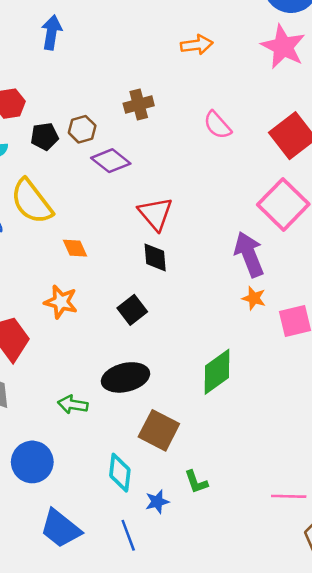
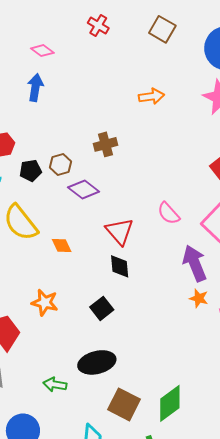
pink semicircle: (217, 125) -> (169, 213), moved
orange diamond: (75, 248) -> (62, 246), moved
green diamond: (217, 372) -> (170, 403), moved

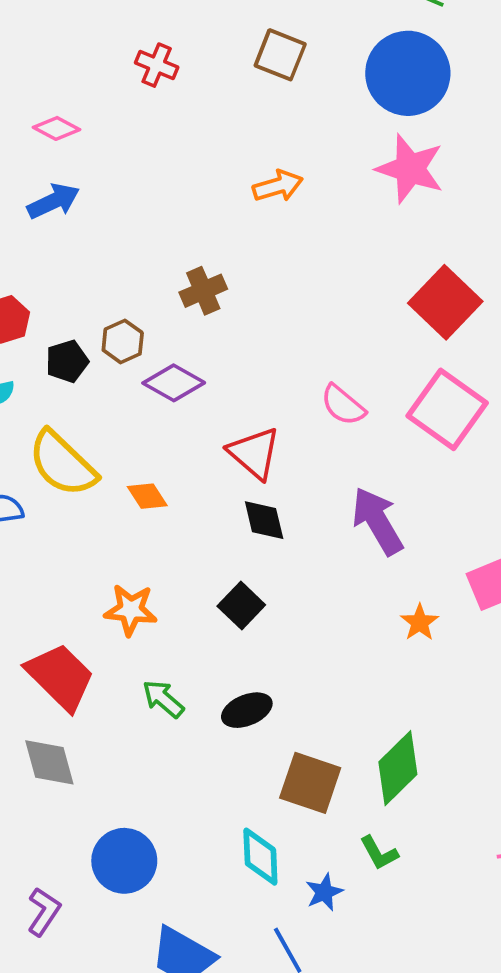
blue arrow: (35, 88) -> (53, 201), turned 64
purple arrow: (195, 263) -> (377, 521), moved
orange star: (199, 298) -> (420, 622), moved, turned 30
black ellipse: (97, 362) -> (247, 710), size x0.7
green arrow: (55, 385) -> (163, 699), moved, turned 40

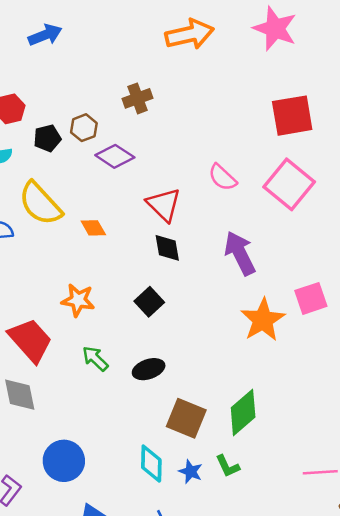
orange arrow: (278, 186) -> (190, 34), size x1.5
red square: (445, 302) -> (292, 116), turned 33
orange star: (420, 622) -> (263, 320), size x1.8
blue star: (324, 892) -> (191, 472), moved, turned -30

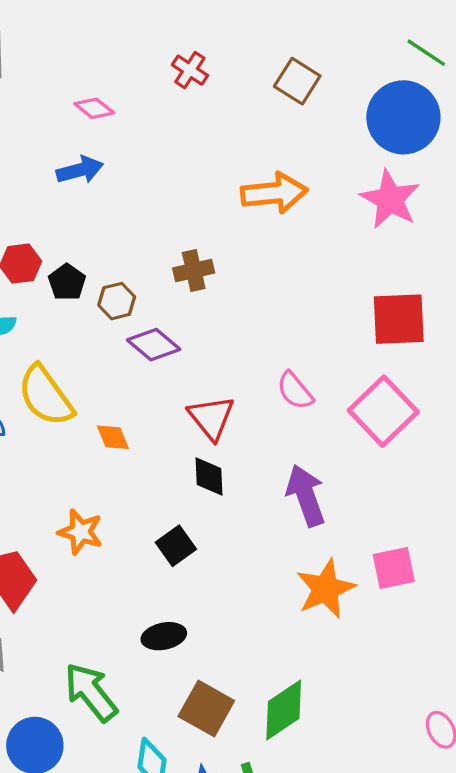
black pentagon: (47, 138) -> (67, 282), moved, turned -30
green arrow: (95, 359) -> (91, 692), moved, size x1.6

